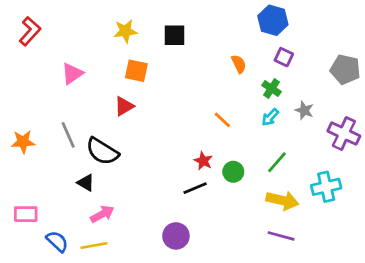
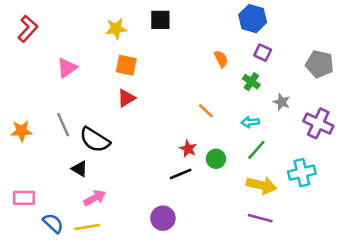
black square: (175, 35) -> (160, 20), moved
red triangle: (124, 106) -> (126, 98), moved
cyan arrow: (270, 117) -> (250, 122), moved, turned 42

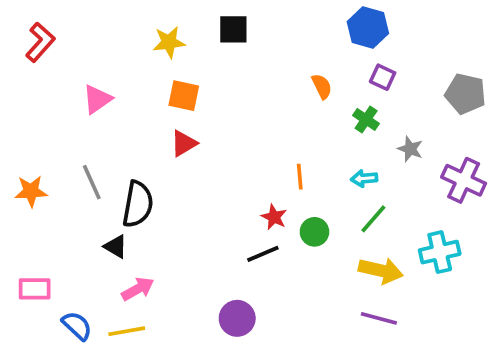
orange line: (206, 111) -> (300, 177), moved, turned 42
black semicircle: (95, 140) -> (138, 204), turned -112

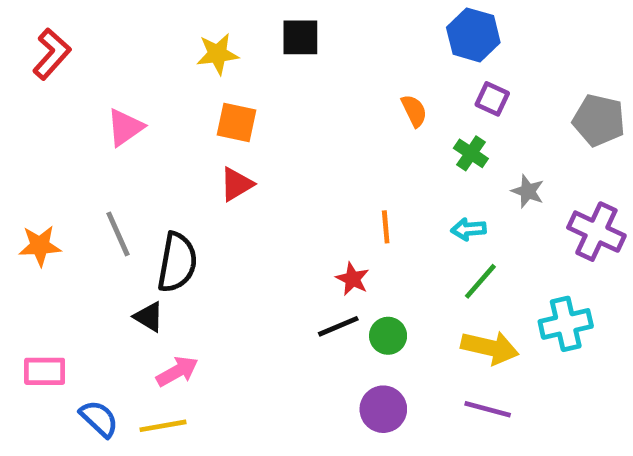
green circle: (314, 232) -> (388, 336), moved
purple circle: (237, 318) -> (383, 409), moved

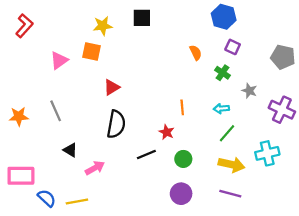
orange square: (236, 123) -> (91, 51), moved
black semicircle: (177, 262) -> (116, 124), moved
black line: (338, 326) -> (146, 154), moved
pink rectangle: (45, 371) -> (21, 176), size x1.4
pink arrow: (177, 371) -> (95, 168), moved

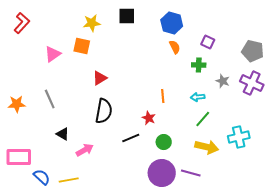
blue hexagon: (224, 17) -> (172, 23), moved
green cross: (223, 73) -> (199, 65), turned -32
purple cross: (282, 110) -> (252, 83), moved
purple circle: (181, 194) -> (162, 173), size x1.4
purple line: (230, 194) -> (191, 173), moved

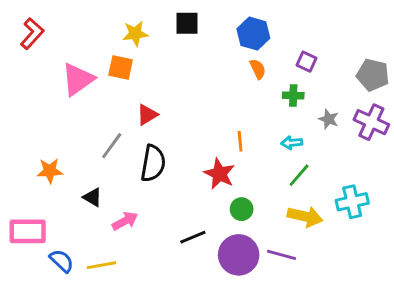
pink triangle: (53, 54) -> (78, 79), size x1.4
gray line: (50, 99) -> (112, 146), moved, turned 60
orange star: (17, 104) -> (50, 171), moved
red star: (149, 118) -> (219, 174), size x1.5
black line: (131, 138) -> (193, 237), moved

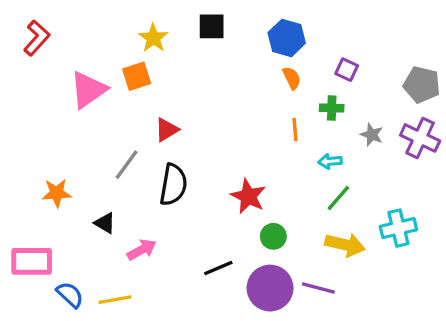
yellow star: (135, 34) -> (153, 38), turned -30
orange square: (121, 67) -> (137, 76), turned -30
orange line: (240, 141) -> (295, 130), moved

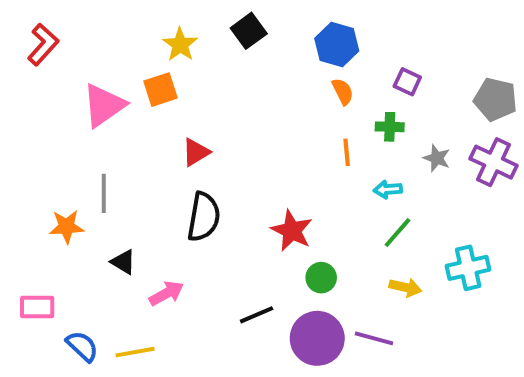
black square: (212, 26) -> (249, 31), turned -36
gray line: (127, 165) -> (104, 193), moved, turned -36
yellow arrow: (345, 245) -> (405, 287), size x0.7
pink rectangle: (32, 261) -> (37, 307), size x0.7

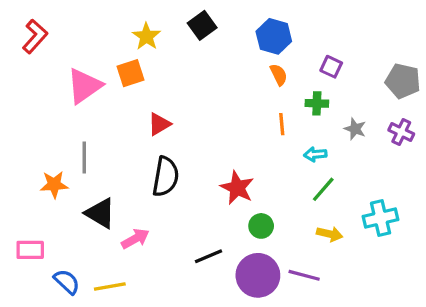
purple cross: (494, 162) -> (401, 132), size x0.7
black triangle: (123, 262) -> (100, 213), size x1.5

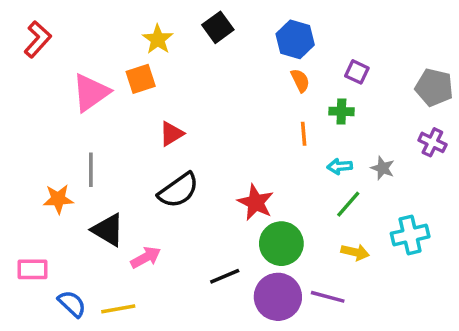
gray star: (355, 129) -> (383, 168), moved
black semicircle: (166, 177) -> (178, 190), turned 45
green circle: (261, 226) -> (281, 244), size x1.6

